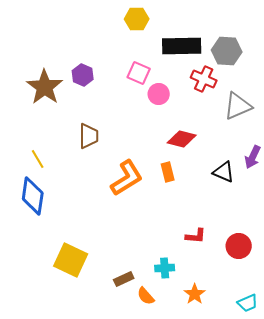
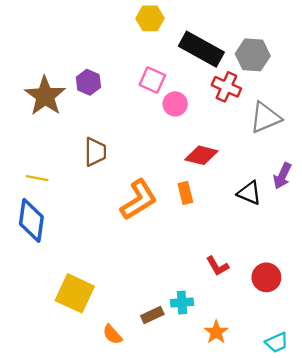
black rectangle: (182, 46) -> (201, 49), turned 30
yellow line: (38, 159) -> (37, 178), turned -48
red L-shape: (196, 236) -> (217, 266), turned 55
brown rectangle: (124, 279) -> (152, 315), moved
orange semicircle: (146, 296) -> (112, 334), moved

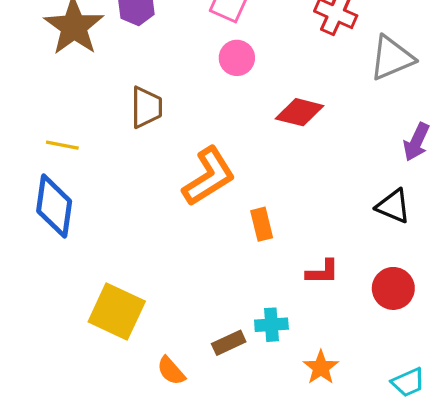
pink circle: (175, 104) -> (237, 58), moved
orange rectangle: (185, 193) -> (262, 224), moved
black triangle: (249, 193) -> (393, 206), moved
red L-shape: (217, 266) -> (323, 272), turned -60

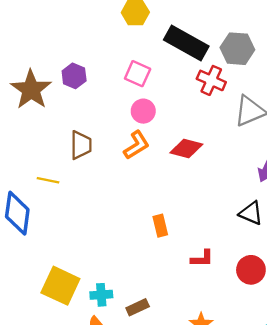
yellow line: (62, 145) -> (48, 180), moved
orange L-shape: (209, 176) -> (136, 145), moved, size x0.7
cyan cross: (271, 325) -> (101, 295), moved

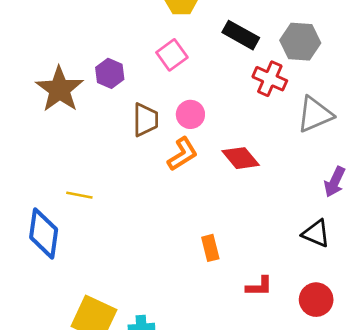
black rectangle: (186, 43) -> (241, 35), size x0.7
pink square: (138, 74) -> (172, 55), moved, turned 30
brown trapezoid: (81, 145) -> (145, 120), moved
red diamond: (186, 148) -> (241, 158), turned 36

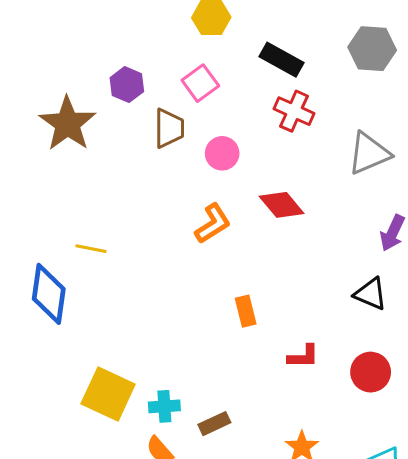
gray hexagon: (300, 42) -> (372, 49), moved
purple hexagon: (110, 73) -> (127, 85), moved
red cross: (270, 79) -> (294, 111), moved
brown trapezoid: (145, 120) -> (169, 128), moved
orange L-shape: (183, 154) -> (213, 224), moved

